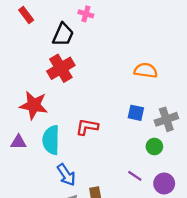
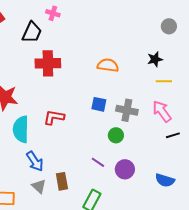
red cross: (61, 68) -> (48, 63), moved, turned 30
gray cross: (166, 119) -> (127, 110), turned 30

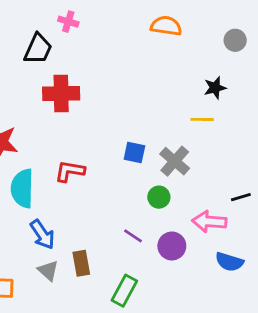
orange semicircle: (108, 65) -> (166, 26), moved
yellow line: (164, 81) -> (202, 119), moved
gray cross: (127, 110) -> (175, 161), turned 30
pink arrow: (162, 111) -> (209, 222), moved, turned -50

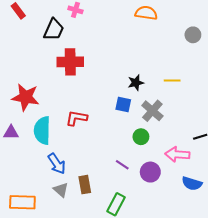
gray circle: (235, 40) -> (193, 35), moved
black star: (215, 88) -> (136, 83), moved

